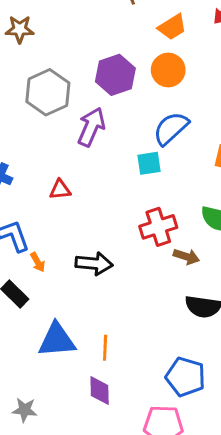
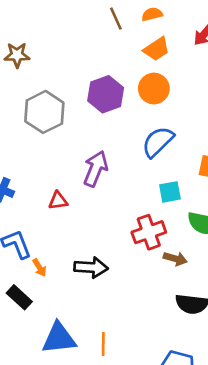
purple arrow: (91, 127) -> (96, 169), moved
cyan square: (149, 163) -> (170, 192), moved

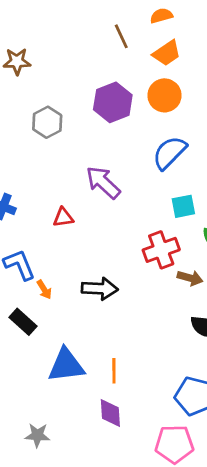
brown line: (116, 19) -> (121, 36), moved
gray hexagon: (44, 112) -> (47, 122), size x0.7
purple arrow: (96, 169) -> (103, 182), turned -68

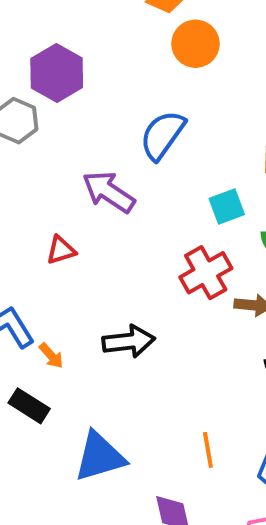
orange circle: (164, 95) -> (195, 44), moved
purple hexagon: (113, 102) -> (57, 73), moved
blue semicircle: (170, 153) -> (163, 135), moved
orange line: (114, 371) -> (208, 450), moved

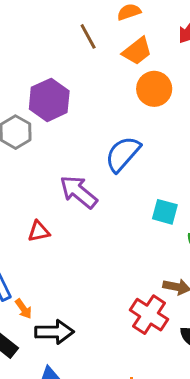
cyan square: (227, 207) -> (165, 212), turned 30
red cross: (206, 273) -> (149, 315), moved, turned -33
black arrow: (129, 341) -> (54, 332), moved

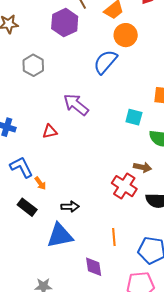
purple hexagon: (49, 100) -> (65, 23), moved
blue semicircle: (123, 154) -> (105, 62), moved
black arrow: (54, 332) -> (70, 207), moved, size x0.7

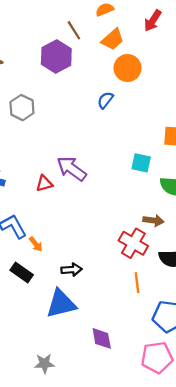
blue semicircle: (105, 62) -> (105, 100), size x0.6
purple arrow: (76, 105) -> (72, 169), moved
orange line: (114, 237) -> (137, 283), moved

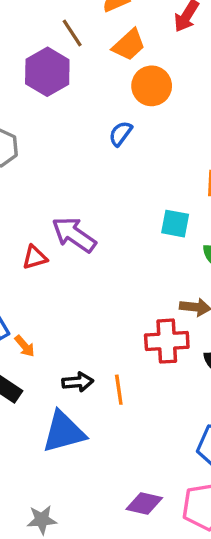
red cross: (133, 243) -> (167, 341), turned -32
orange line: (137, 283) -> (119, 390), moved
purple diamond: (102, 338) -> (144, 503), moved, turned -65

